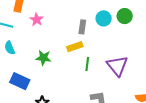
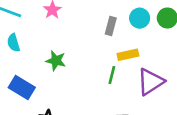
yellow rectangle: (75, 47) -> (128, 55), moved
purple triangle: (117, 66) -> (151, 82), turned 30

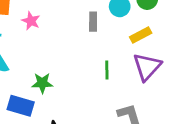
yellow rectangle: (128, 55) -> (141, 35), moved
green star: (56, 61) -> (42, 83), moved

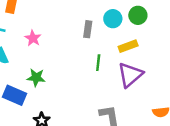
pink star: (31, 21) -> (33, 38), moved
green line: (107, 70) -> (98, 63), moved

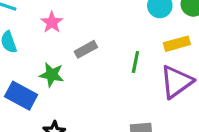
gray rectangle: (88, 29) -> (86, 49), moved, turned 49

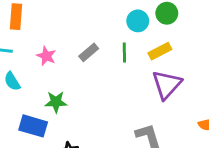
gray rectangle: (86, 49) -> (89, 52), moved
green line: (135, 62) -> (124, 52), moved

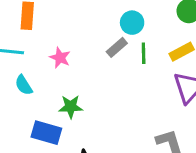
cyan circle: (138, 21) -> (132, 23), moved
gray rectangle: (89, 52) -> (117, 47), moved

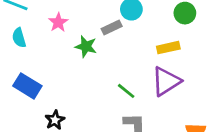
green line: (144, 53) -> (126, 91), moved, turned -66
green star: (71, 107) -> (86, 46), moved

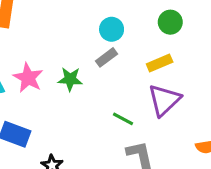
pink star: (58, 22) -> (28, 78), moved, size x1.4
gray rectangle: (112, 28) -> (107, 57), moved

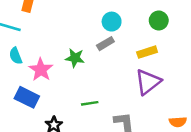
pink star: (28, 78) -> (41, 70), moved
green line: (123, 119) -> (90, 103), moved, turned -42

